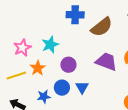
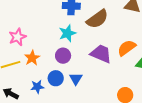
cyan star: (50, 45) -> (67, 33), moved

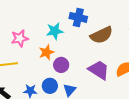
cyan star: (67, 33) -> (55, 31), moved
orange star: (32, 58) -> (46, 52), moved

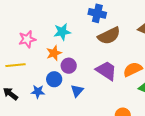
blue cross: (78, 17) -> (97, 13), moved
blue circle: (50, 86) -> (54, 79), moved

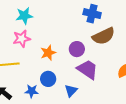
cyan star: (62, 32) -> (24, 16), moved
purple circle: (69, 66) -> (77, 49), moved
purple trapezoid: (106, 71) -> (88, 69), moved

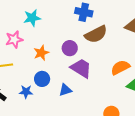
cyan star: (24, 16) -> (32, 18), moved
blue triangle: (71, 91) -> (65, 90), turned 32

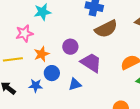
purple circle: (70, 48) -> (70, 47), moved
orange star: (41, 53) -> (42, 54), moved

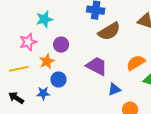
purple circle: (70, 47) -> (61, 45), moved
blue triangle: (75, 84) -> (114, 89), moved

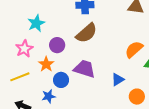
brown semicircle: (109, 31) -> (87, 33), moved
purple trapezoid: (97, 66) -> (84, 69), moved

